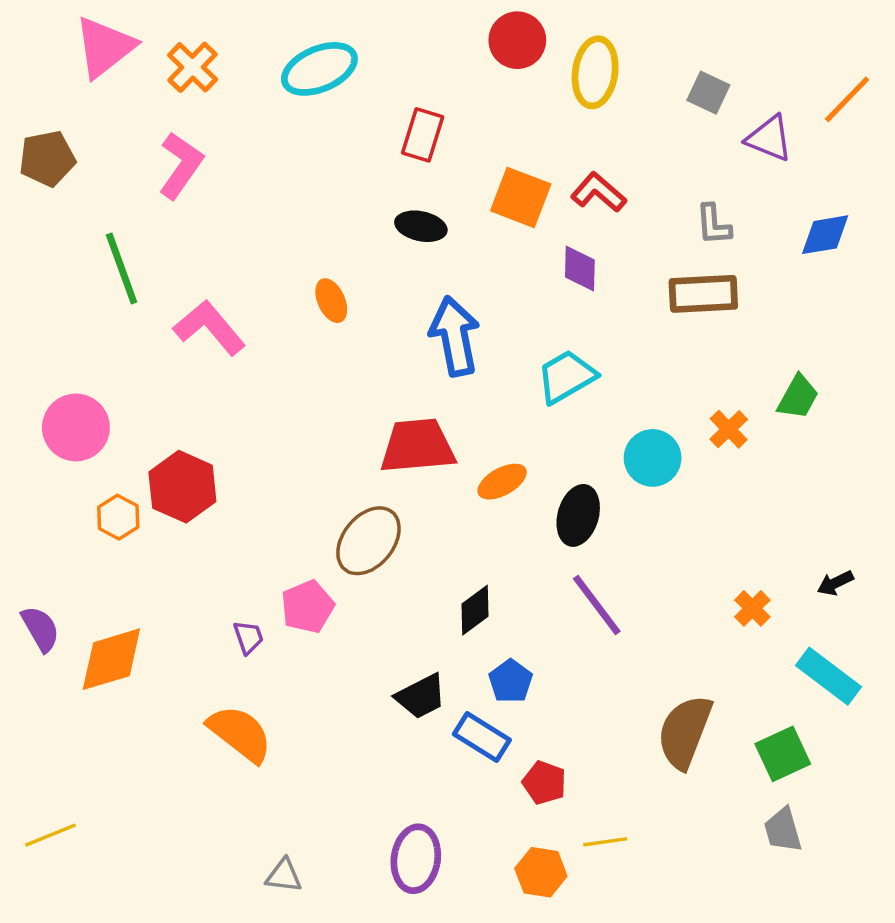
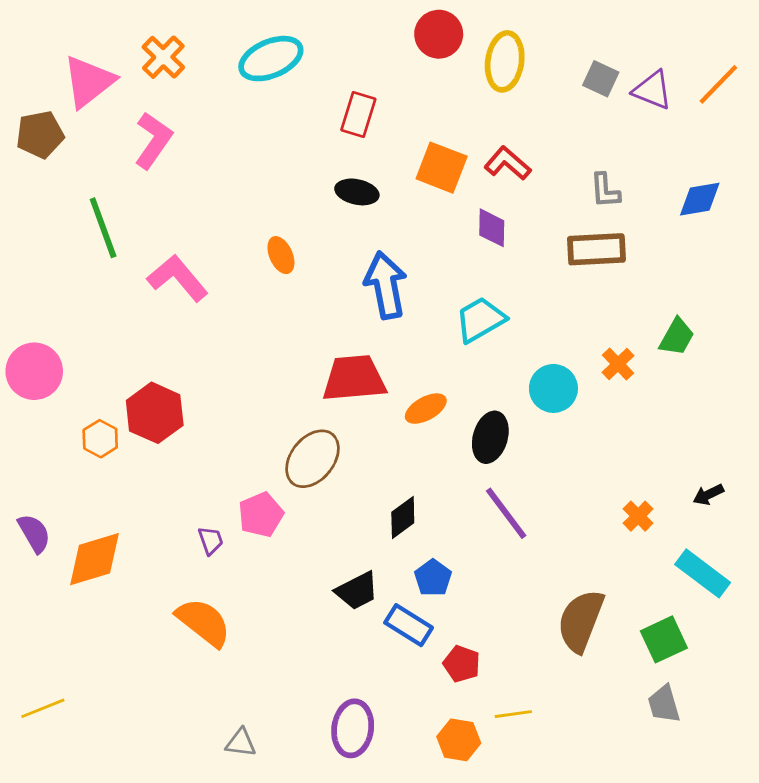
pink triangle: (105, 47) -> (89, 82), moved
purple triangle: (769, 138) -> (652, 90), moved
pink circle: (76, 427) -> (34, 371), moved

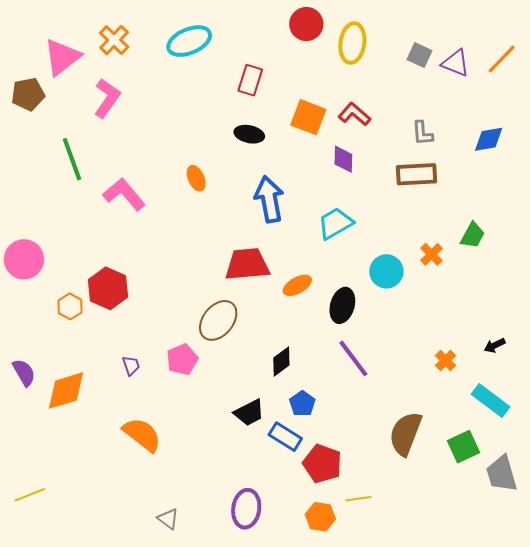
purple trapezoid: (211, 540) -> (131, 366), moved
red pentagon: (462, 664) -> (322, 464), size x1.5
gray trapezoid: (664, 704) -> (502, 474), moved, size x1.4
gray triangle: (241, 743) -> (168, 519), turned 30

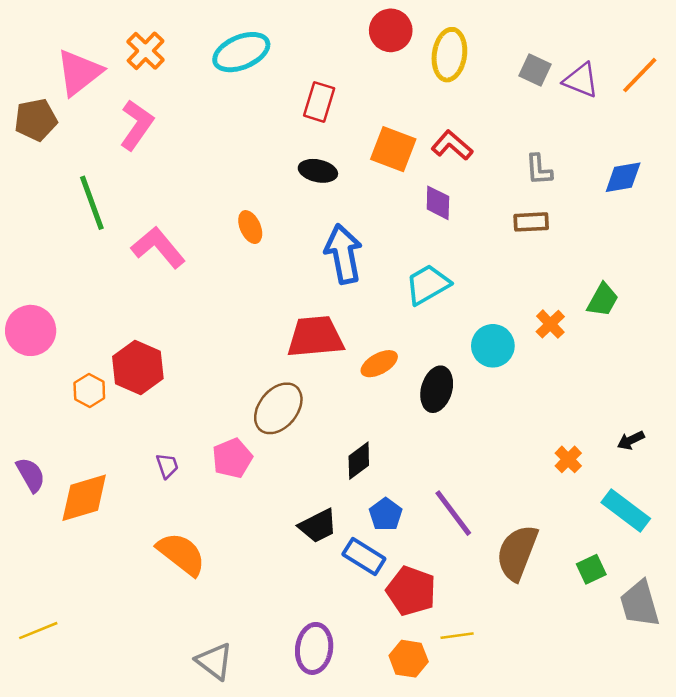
brown rectangle: (416, 174) -> (531, 222), size x0.7
purple line: (353, 358) -> (453, 513), moved
green square: (464, 447) -> (591, 569), size x0.7
gray triangle: (168, 519) -> (214, 661), size x1.4

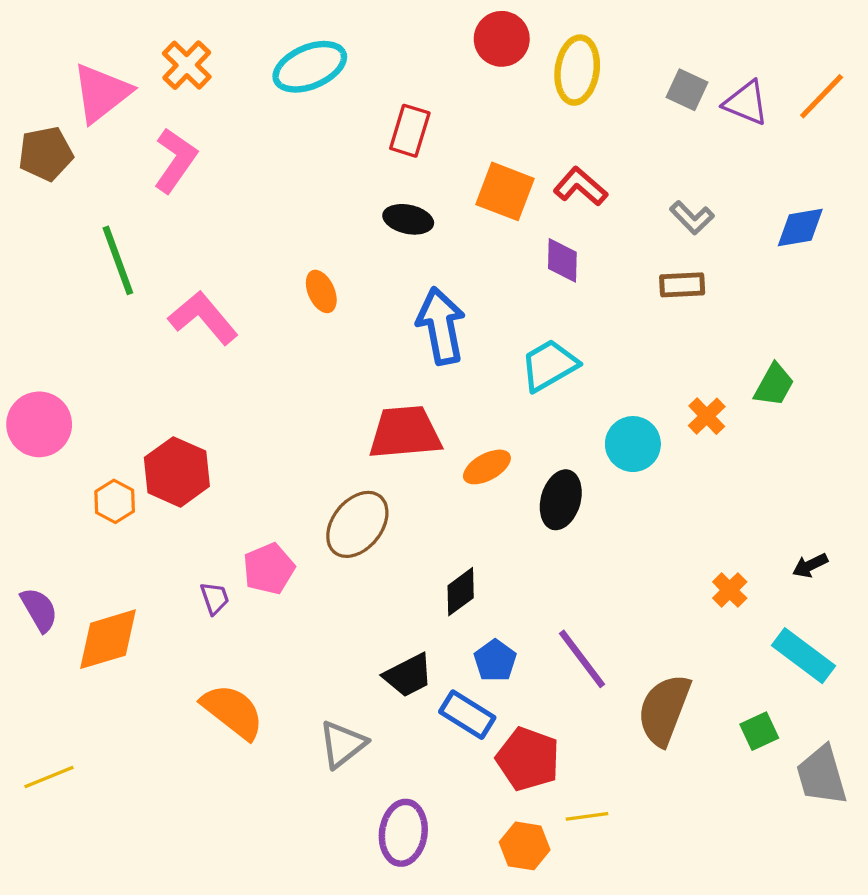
gray L-shape: (539, 170) -> (692, 218), turned -40
pink pentagon: (232, 458) -> (269, 569), moved
yellow line: (38, 631) -> (49, 777), moved
gray triangle: (214, 661) -> (343, 744), moved, turned 45

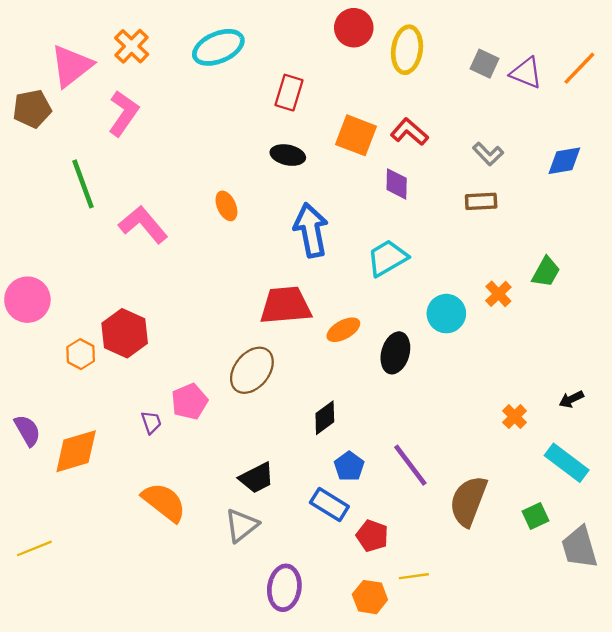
black trapezoid: (408, 675) -> (257, 478), moved
red pentagon: (528, 759) -> (372, 536), size x0.7

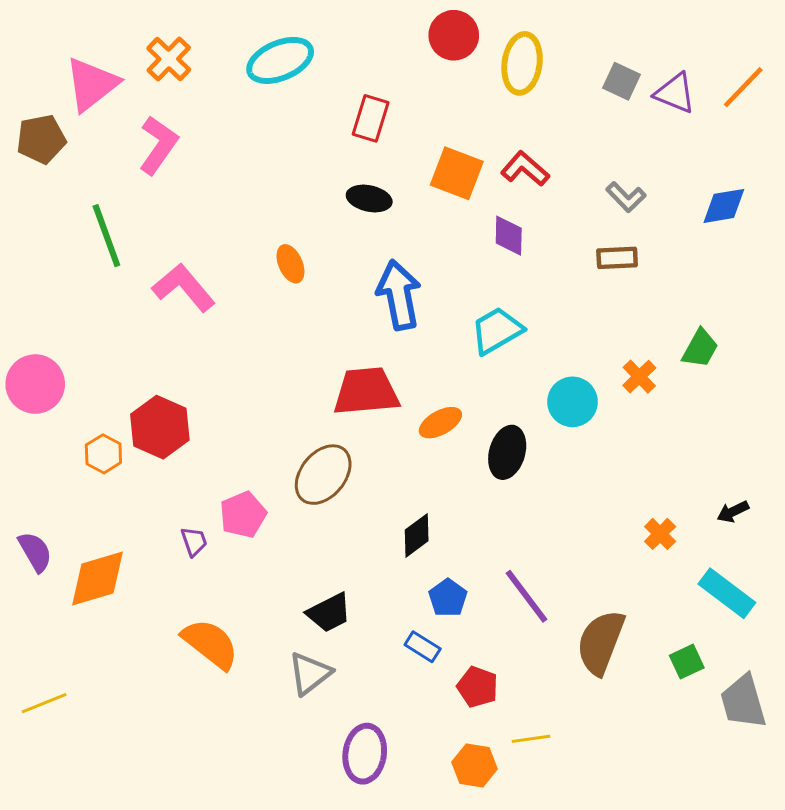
blue rectangle: (329, 504) -> (423, 647), size x0.7

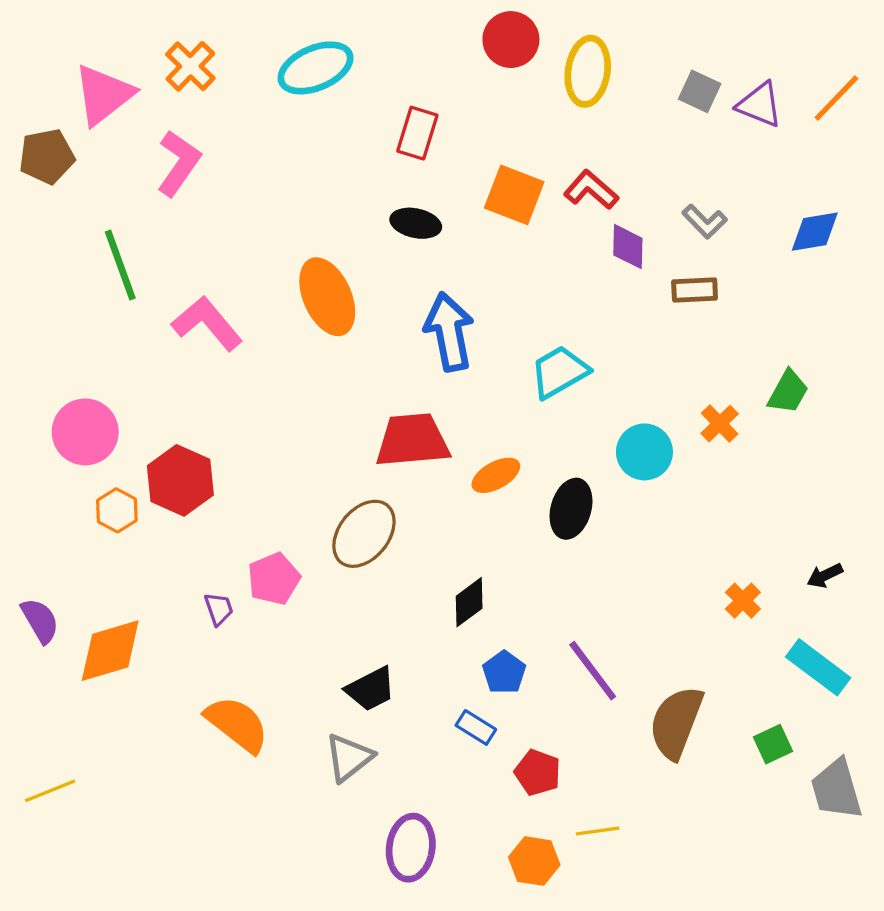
purple diamond: (509, 236) -> (628, 247), moved
orange ellipse: (290, 264) -> (327, 297), size x1.8
pink circle: (35, 384) -> (85, 432), moved

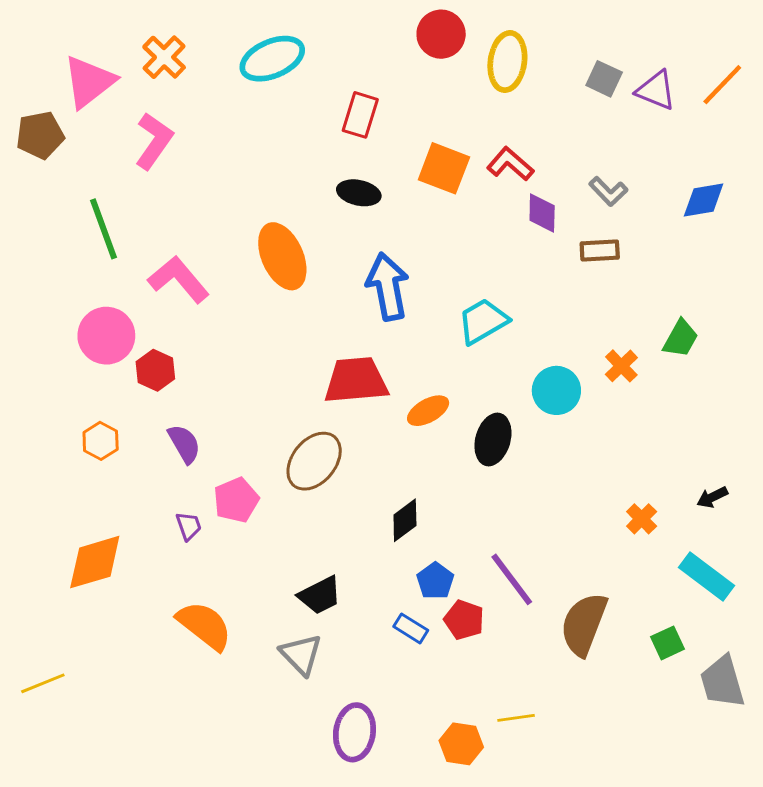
pink circle: (85, 432) -> (106, 336), moved
red hexagon: (180, 480) -> (155, 370), moved, size x0.7
purple semicircle: (40, 621) -> (184, 444), moved
gray triangle: (349, 757) -> (301, 654), turned -36
red pentagon: (538, 773) -> (464, 620), moved

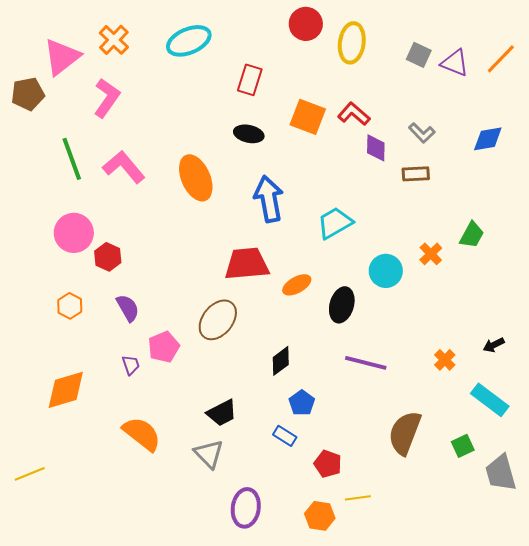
pink L-shape: (178, 279) -> (124, 167), moved
purple line: (512, 579) -> (366, 363), moved, turned -39
red pentagon: (464, 620) -> (328, 464), moved

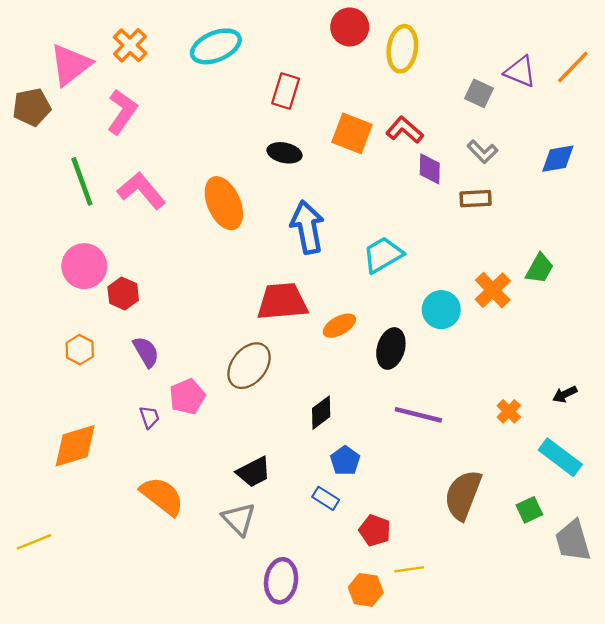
gray square: (419, 55) -> (479, 93), moved
orange cross: (431, 254) -> (493, 290), size x1.4

